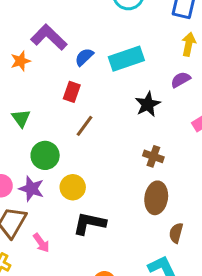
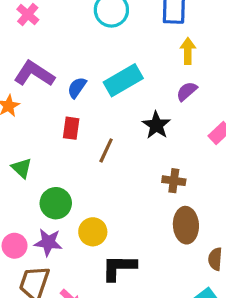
brown line: (84, 126) -> (106, 150), moved

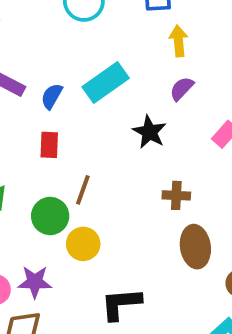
brown line: (106, 150) -> (83, 190), moved
green circle: (56, 203) -> (50, 216), moved
yellow circle: (93, 232) -> (83, 244), moved

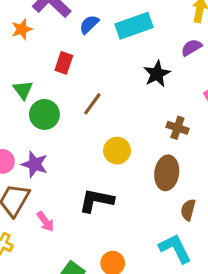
red rectangle: (49, 145) -> (64, 63), moved
brown cross: (176, 195) -> (177, 128), moved
green circle: (50, 216) -> (44, 114), moved
yellow circle: (83, 244) -> (117, 151), moved

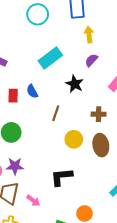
blue semicircle: (89, 24) -> (32, 91), moved, turned -56
brown line: (92, 104) -> (56, 113), moved
yellow circle: (117, 151) -> (74, 139), moved

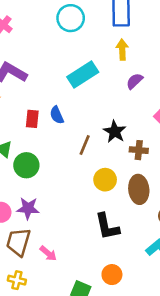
yellow arrow: (89, 35) -> (122, 50), moved
black star: (75, 84) -> (115, 132), moved
black L-shape: (62, 177) -> (107, 227), moved, turned -100

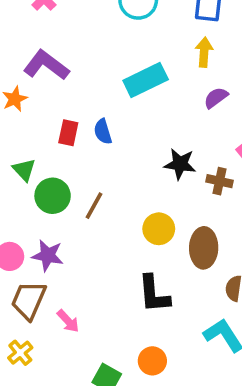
black star: (115, 132) -> (180, 164), turned -30
brown line: (85, 145) -> (94, 206), moved
brown cross: (139, 150) -> (220, 181), moved
yellow cross: (17, 280) -> (20, 353), turned 30

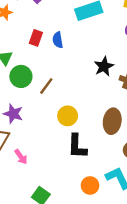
black star: (180, 164) -> (104, 66), turned 30
yellow circle: (159, 229) -> (68, 116), moved
orange circle: (152, 361) -> (90, 185), moved

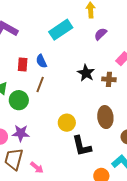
brown line: (46, 86) -> (40, 85), moved

